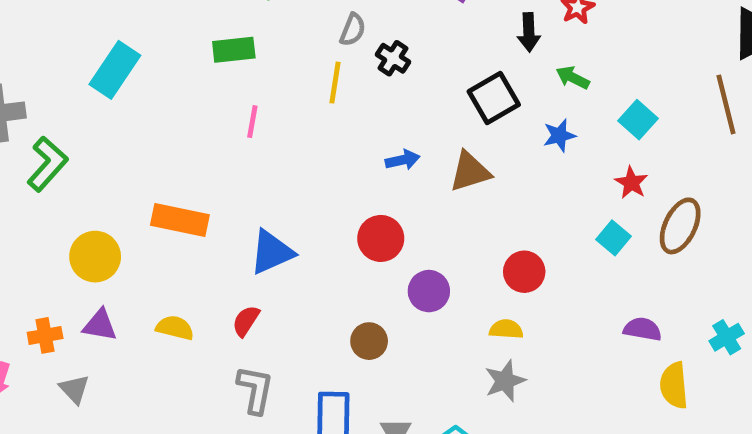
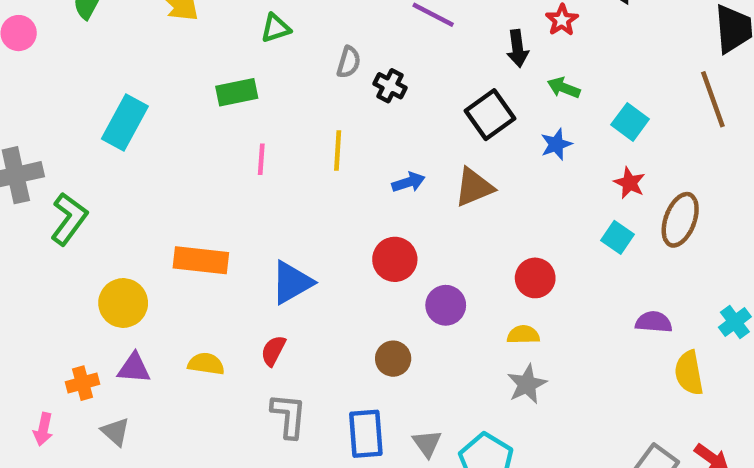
yellow line: (335, 83) -> (338, 150), moved

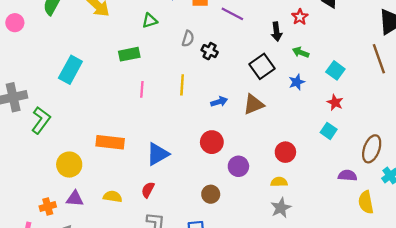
brown ellipse: (680, 220) -> (372, 149), moved

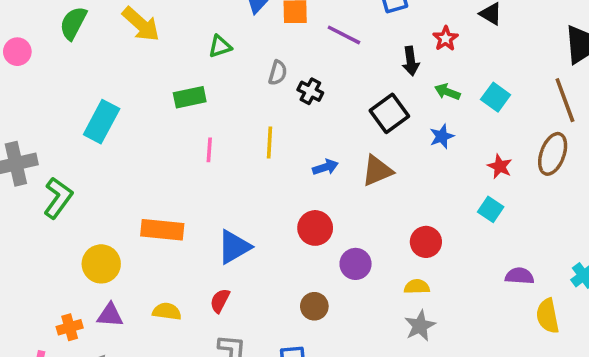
cyan square: (335, 70) -> (496, 97), moved
brown ellipse: (372, 149) -> (553, 154), moved

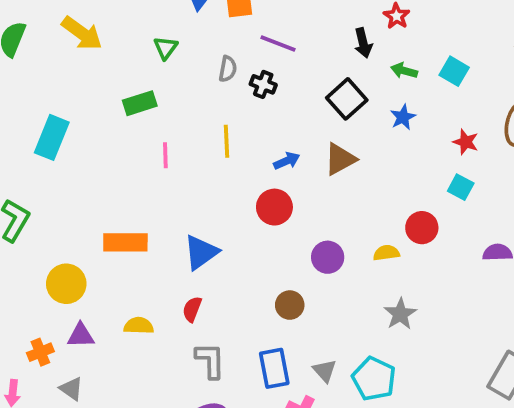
purple line: (344, 35) -> (278, 43), moved
green triangle: (220, 46) -> (166, 48), turned -30
red circle: (315, 228) -> (274, 207), moved
red circle: (426, 242) -> (422, 228), moved
yellow semicircle: (417, 287) -> (386, 253), moved

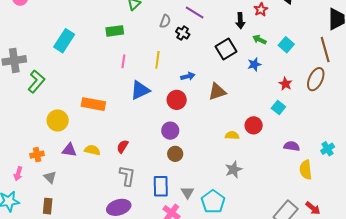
brown triangle: (340, 159) -> (217, 92), moved
blue triangle: (201, 252) -> (140, 90), moved
purple circle: (328, 257) -> (170, 131), moved
purple triangle: (81, 336) -> (69, 150), moved

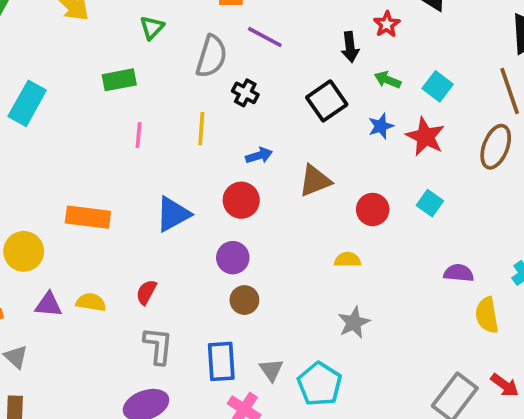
gray semicircle: (165, 21) -> (211, 56), size x1.6
black cross: (183, 33) -> (245, 93), moved
red star: (285, 84) -> (425, 137), moved, size x1.5
blue triangle: (140, 90) -> (173, 214), moved
red circle: (254, 125) -> (373, 209), moved

